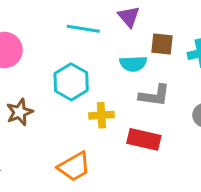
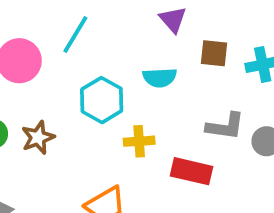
cyan line: (83, 29) -> (75, 34), moved, turned -68
cyan semicircle: (133, 64) -> (160, 78), moved
gray L-shape: (154, 95) -> (225, 126), moved

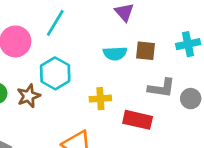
brown square: (214, 53) -> (146, 51), moved
cyan hexagon: (102, 100) -> (55, 73), moved

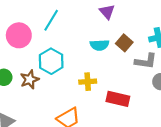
brown square: (146, 51) -> (124, 43), turned 35
gray L-shape: (161, 88) -> (146, 61), moved

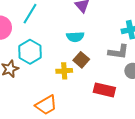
brown square: (124, 43) -> (81, 60), moved
red rectangle: (118, 99) -> (104, 90), moved

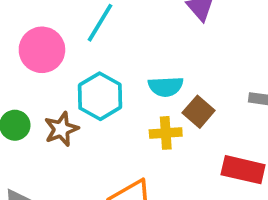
cyan semicircle: (75, 37) -> (166, 87), moved

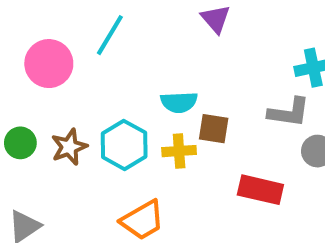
cyan hexagon: (100, 96) -> (124, 145), moved
brown square: (199, 112) -> (214, 129), turned -32

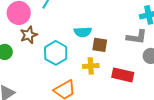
brown star: (69, 147) -> (29, 35), moved
yellow cross: (179, 151) -> (91, 66), moved

